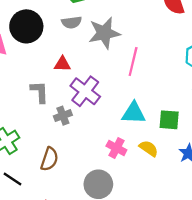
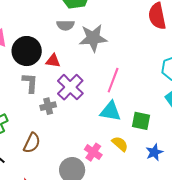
black circle: (26, 26) -> (27, 51), moved
pink line: (133, 62) -> (113, 80), moved
pink cross: (116, 148) -> (93, 152), moved

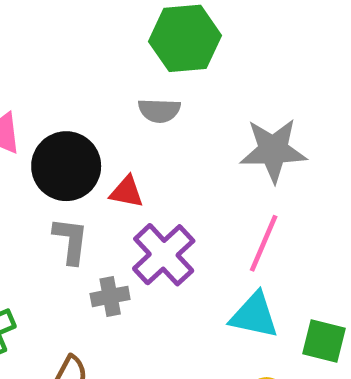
gray star: (93, 38) -> (273, 150), moved

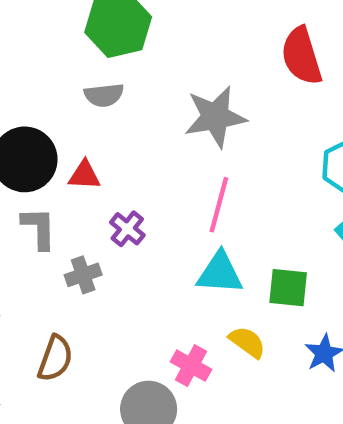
purple cross: (164, 255) -> (127, 229), size x0.6

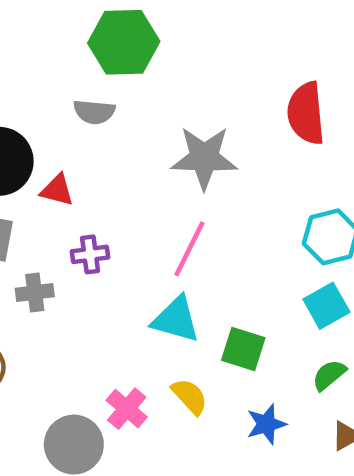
purple cross: (127, 229) -> (90, 254), turned 32

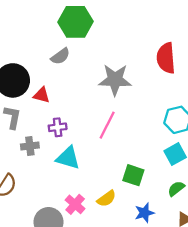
gray semicircle: (94, 112) -> (60, 56), turned -42
cyan triangle: (176, 320) -> (68, 158), moved
yellow semicircle: (190, 396) -> (106, 199), turned 96

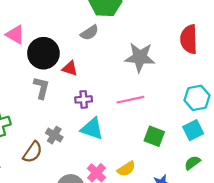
pink line: (107, 125) -> (130, 100), turned 48
gray cross: (30, 146) -> (54, 135), moved, turned 35
green square: (133, 175) -> (154, 136), moved

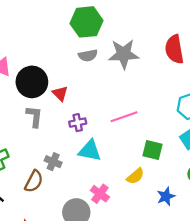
gray semicircle: (89, 33) -> (88, 55), moved, turned 30
gray star: (140, 57) -> (124, 54), moved
red triangle: (70, 68) -> (60, 94), turned 35
yellow semicircle: (126, 169) -> (135, 176), moved

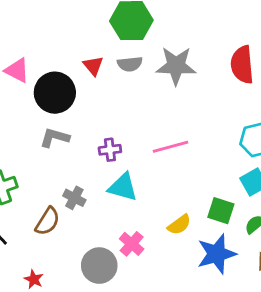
red triangle: (60, 94) -> (93, 66), moved
gray L-shape: (34, 116) -> (55, 138), turned -85
green square: (152, 150) -> (221, 211), moved
blue star: (166, 196) -> (217, 254), size x1.6

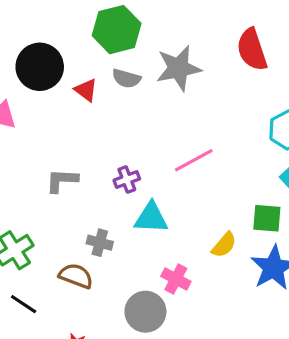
gray semicircle: (130, 64) -> (126, 79), turned 35
black circle: (55, 93) -> (40, 67), moved
brown semicircle: (47, 221) -> (76, 276), turned -88

